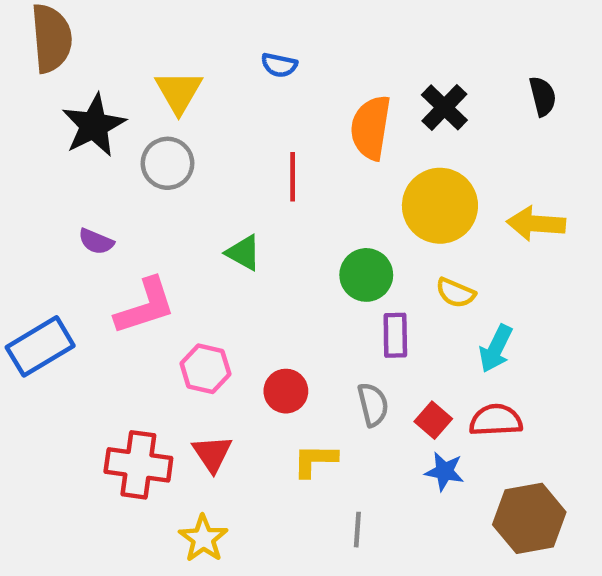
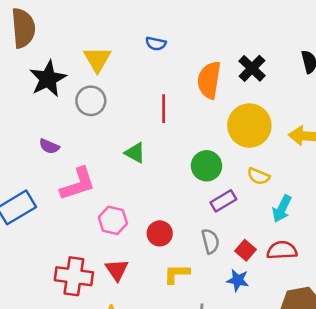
purple rectangle: (395, 335) -> (223, 201), turned 60
blue star: (444, 471) -> (238, 280), moved

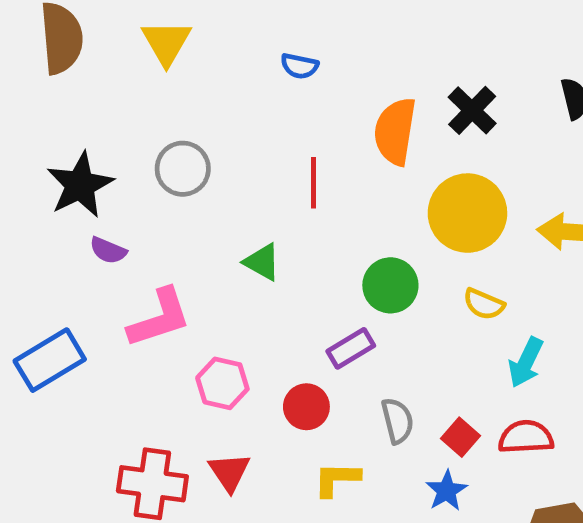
yellow triangle: (97, 59) -> (166, 43), moved
black star: (48, 79) -> (80, 185), moved
purple rectangle: (223, 201) -> (351, 348), moved
blue star: (238, 280) -> (446, 491), turned 30

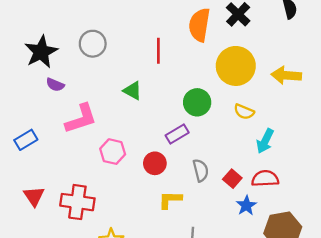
blue rectangle: (50, 360) -> (26, 140), size x0.7
red triangle: (229, 472) -> (34, 196), moved
blue star: (446, 491) -> (246, 206), moved

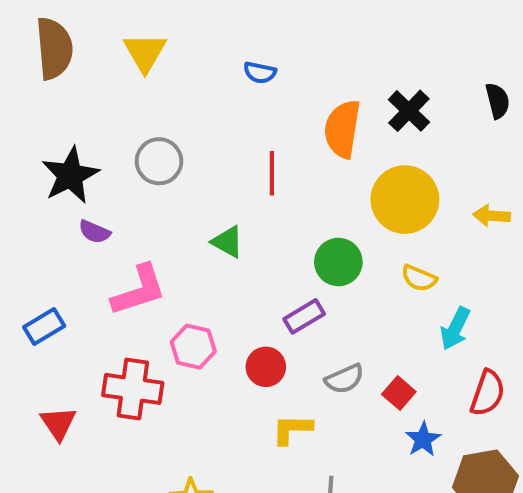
yellow arrow: (286, 75) -> (492, 216), size x0.7
gray semicircle: (201, 170) -> (344, 379), turned 80
red semicircle: (265, 179) -> (488, 393), moved, turned 112
red cross: (77, 202) -> (133, 389), moved

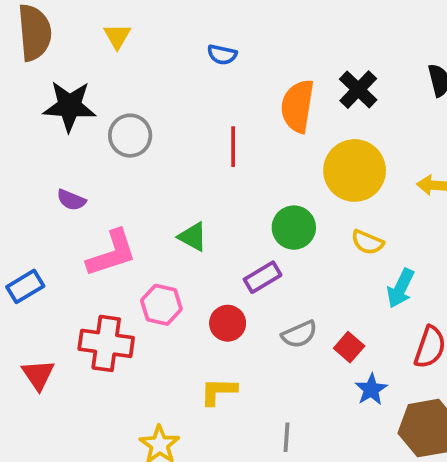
yellow triangle: (145, 52) -> (117, 36), size x0.7
black star: (70, 175) -> (69, 106), moved, turned 30
green triangle: (228, 242) -> (193, 237), moved
yellow L-shape: (292, 429) -> (218, 391), moved

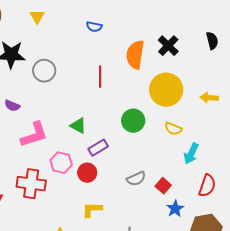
purple rectangle: (263, 277) -> (98, 148), moved
red circle: (228, 323) -> (87, 173), moved

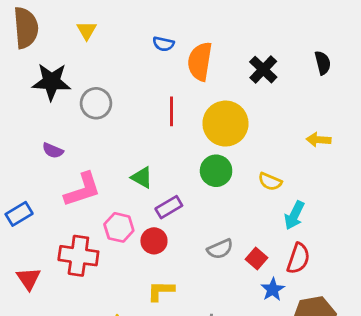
orange semicircle: (135, 55) -> (200, 61), moved
yellow circle: (166, 90) -> (225, 124), moved
red semicircle: (207, 186) -> (298, 258), moved

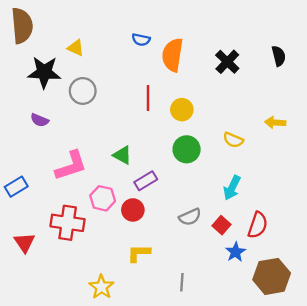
yellow triangle: (87, 30) -> (76, 48), moved, turned -36
yellow circle: (225, 124) -> (182, 110), moved, size x0.6
purple semicircle: (53, 150) -> (40, 120), moved
yellow semicircle: (270, 182) -> (233, 140), moved
cyan arrow: (294, 215) -> (232, 188), moved

